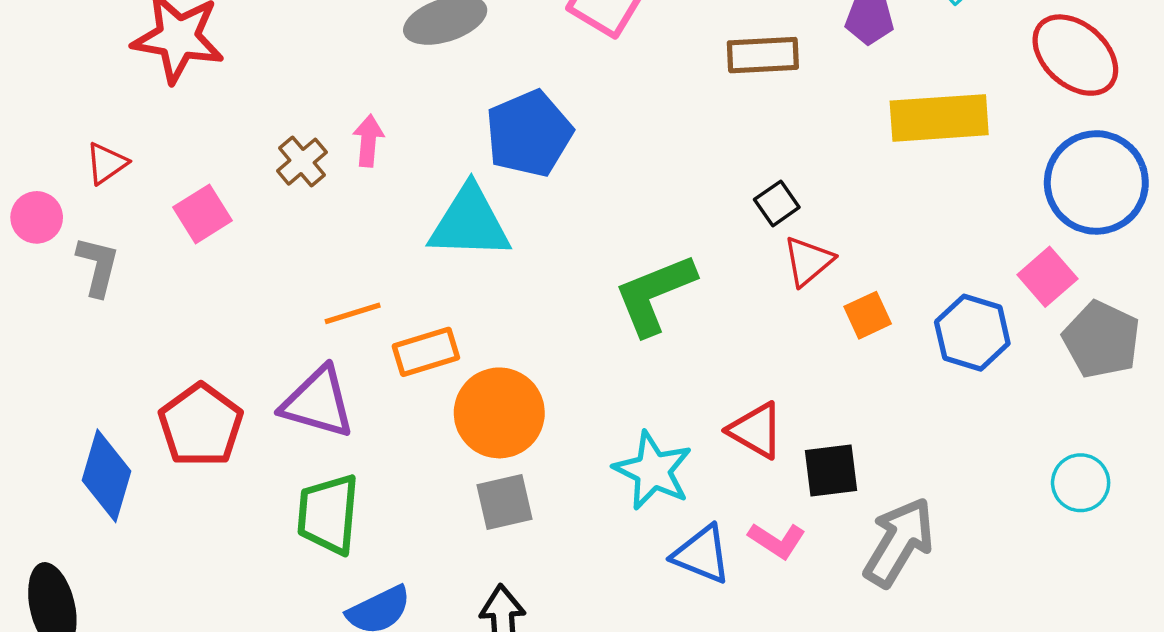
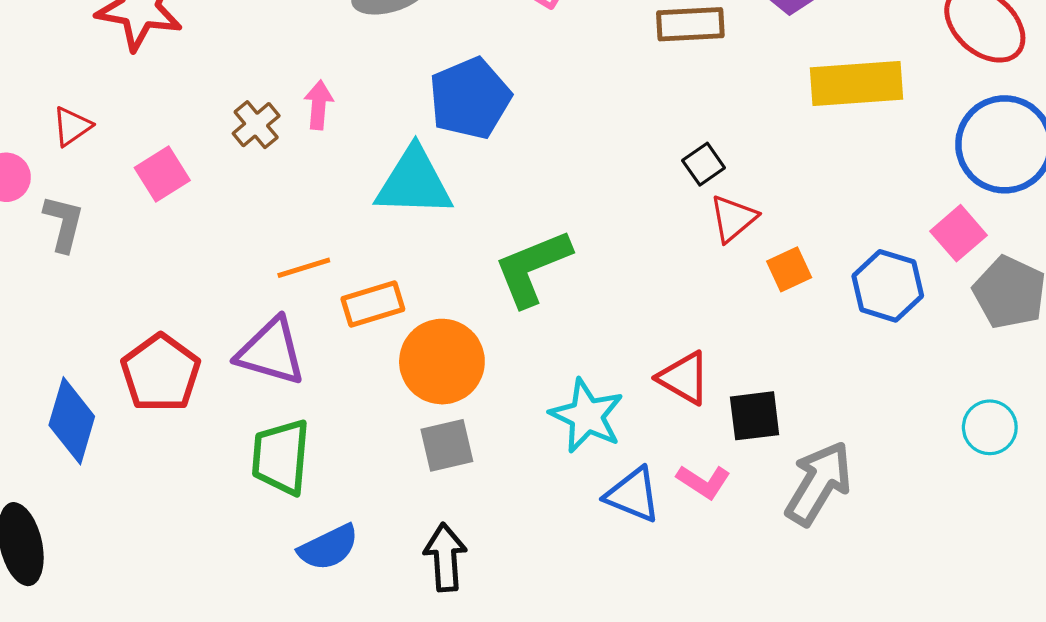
green L-shape: (655, 294) -> (532, 268), moved

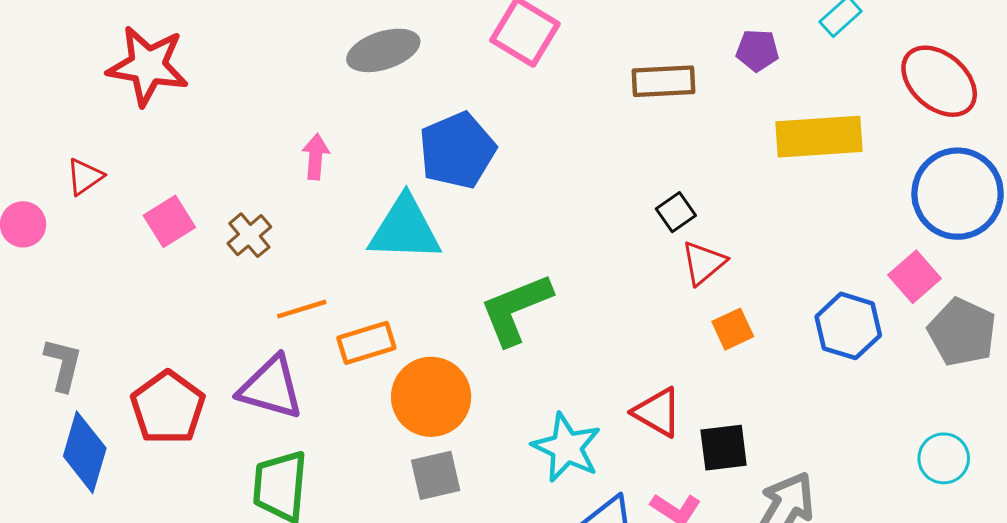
brown cross: (256, 125) -> (249, 235), moved
gray L-shape: (64, 223) -> (63, 364), moved
orange square: (789, 269) -> (733, 329), moved

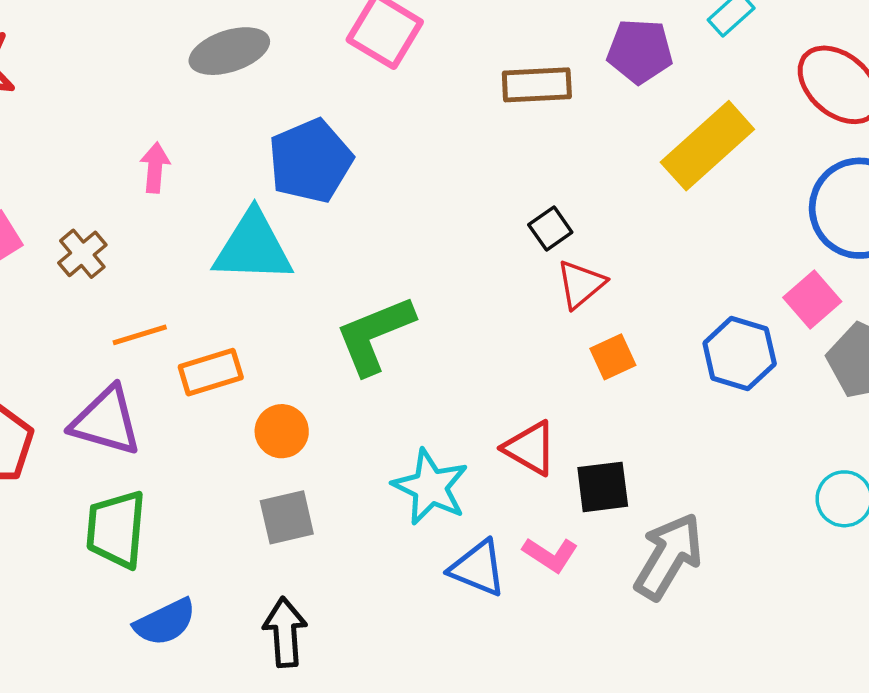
purple pentagon: (757, 50) -> (640, 51), size x1.4
yellow rectangle: (819, 137) -> (707, 146), turned -38
orange circle: (431, 397) -> (282, 431), size x0.6

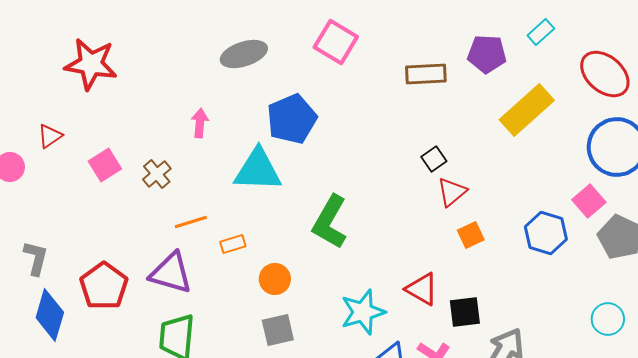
green L-shape: (375, 335) -> (330, 222), turned -38
orange rectangle: (211, 372) -> (233, 244), size x0.7
cyan star: (430, 487) -> (363, 312), turned 30

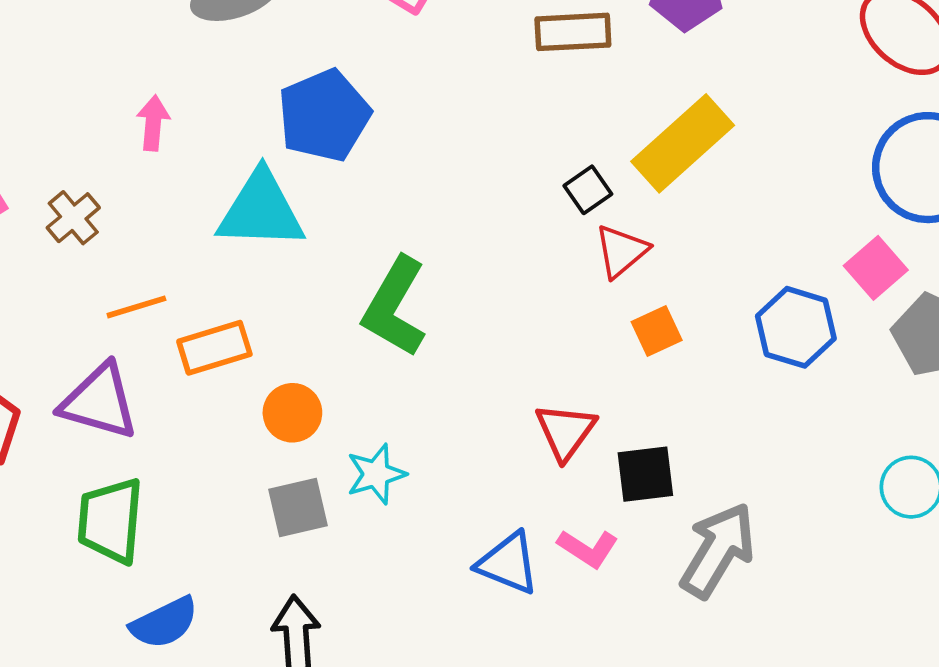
yellow rectangle: (527, 110) -> (683, 143), moved
orange rectangle: (233, 244) -> (214, 348), size x1.5
red triangle: (422, 289) -> (566, 431), turned 36
cyan star: (363, 312) -> (376, 474), moved, size x0.7

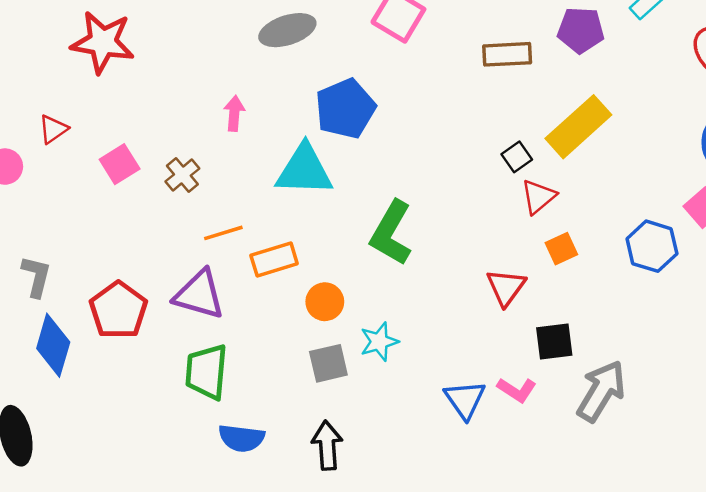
red triangle: (566, 431) -> (506, 287), moved
blue triangle: (508, 563) -> (465, 400), turned 33
blue semicircle: (164, 623) -> (242, 438), turned 33

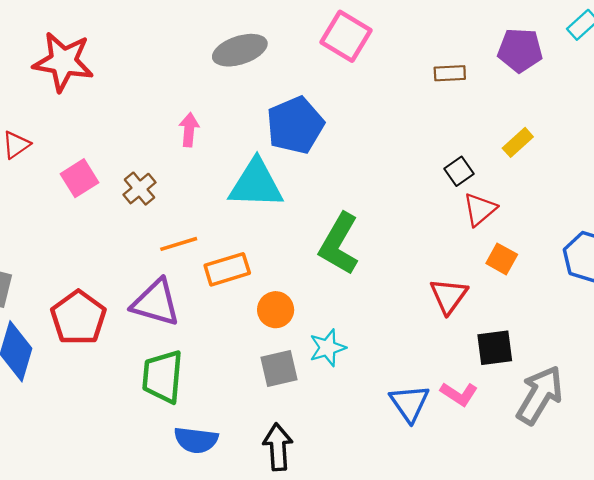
brown rectangle: (507, 54) -> (450, 73), size x0.7
yellow rectangle: (578, 127) -> (518, 142), size x0.5
orange square: (561, 249) -> (502, 259), turned -36

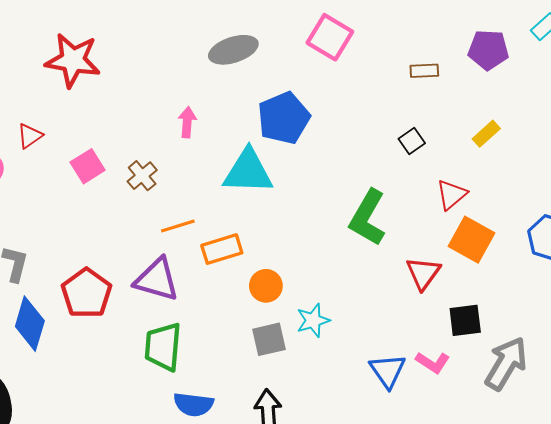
black square: (459, 171) -> (412, 141), moved
green L-shape: (339, 244) -> (368, 218), moved
orange square: (502, 259) -> (472, 240), size x1.6

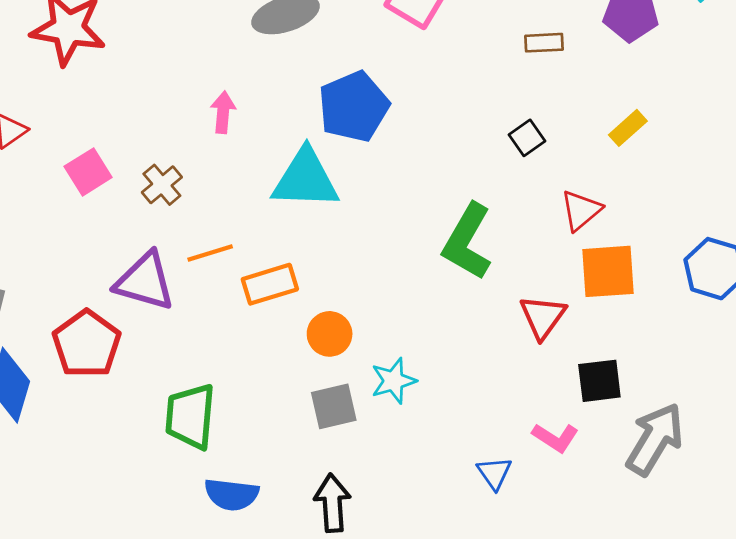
orange square: (472, 240) -> (608, 271), turned -33
purple triangle: (157, 280) -> (145, 281), moved
blue triangle: (388, 371) -> (494, 473), moved, size x0.7

